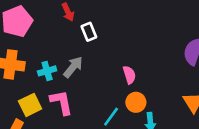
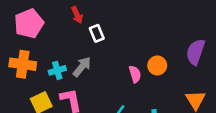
orange circle: (136, 102) -> (157, 65), moved

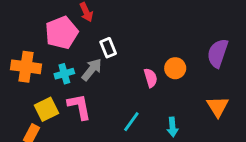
pink pentagon: (29, 24) -> (62, 33), moved
white rectangle: (97, 33) -> (108, 48), moved

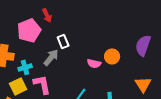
cyan cross: (64, 74) -> (25, 67), moved
pink semicircle: (151, 78) -> (94, 63), turned 120

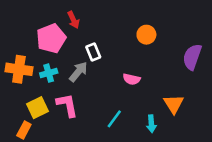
orange circle: (112, 56) -> (146, 35), moved
cyan cross: (25, 67) -> (49, 73), moved
orange triangle: (143, 84) -> (174, 104), moved

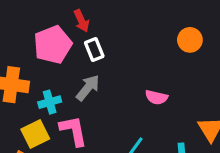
orange circle: (146, 35) -> (190, 40), moved
white rectangle: (93, 52) -> (94, 49), moved
cyan cross: (49, 73) -> (50, 102), moved

